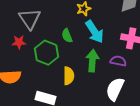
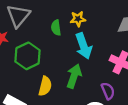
green semicircle: (67, 36) -> (56, 28), moved
purple semicircle: (118, 61) -> (108, 91), moved, turned 42

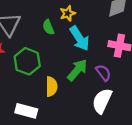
green arrow: (74, 76) -> (77, 70), turned 35
purple semicircle: (108, 91) -> (103, 73), moved

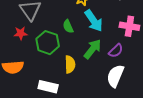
green semicircle: (48, 27) -> (68, 26), moved
purple semicircle: (103, 73) -> (116, 51), turned 84

